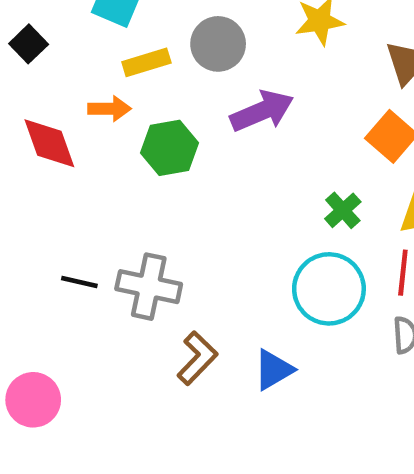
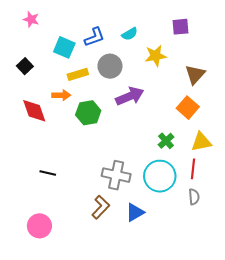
gray cross: (149, 287) -> (116, 175), moved
pink circle: (33, 400) -> (39, 226), moved

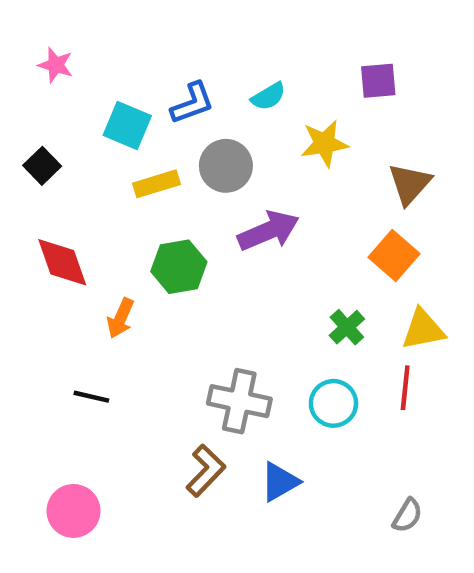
orange arrow: (61, 95) -> (121, 318), moved, turned 114
cyan circle: (160, 176) -> (333, 403), size x0.7
gray semicircle: (194, 197) -> (407, 515), moved, turned 35

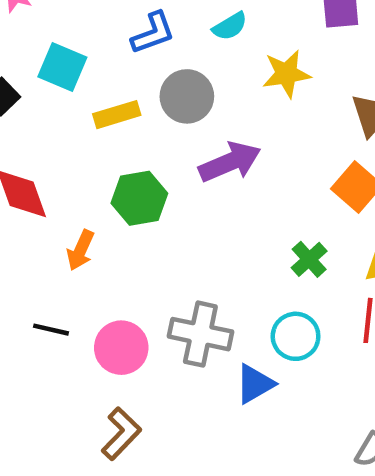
cyan square: (127, 126) -> (62, 67), moved
brown L-shape: (206, 471) -> (121, 434), moved
blue triangle: (280, 482) -> (255, 384), moved
pink circle: (73, 511) -> (121, 348), moved

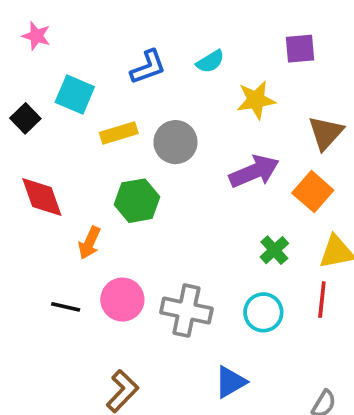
gray circle: (187, 96) -> (175, 142), moved
purple arrow: (230, 162) -> (254, 171), moved
pink circle: (121, 348) -> (122, 300), moved
blue triangle: (255, 384) -> (230, 382), moved

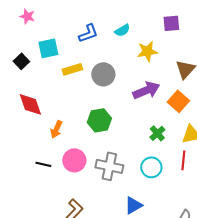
cyan square: (75, 94) -> (48, 48), turned -35
green hexagon: (137, 201) -> (99, 120), moved

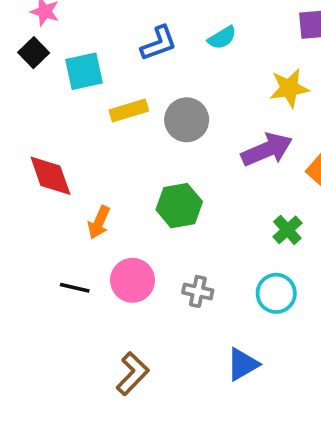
yellow star: (147, 51) -> (289, 88), moved
black square: (21, 61) -> (34, 53), moved
gray cross: (109, 166) -> (198, 291), size x0.6

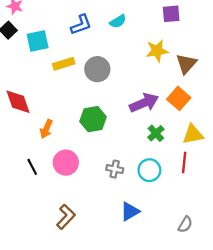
purple arrow: (267, 150) -> (144, 103), moved
black line: (75, 288) -> (32, 167), turned 49
gray cross: (198, 291) -> (115, 169), moved

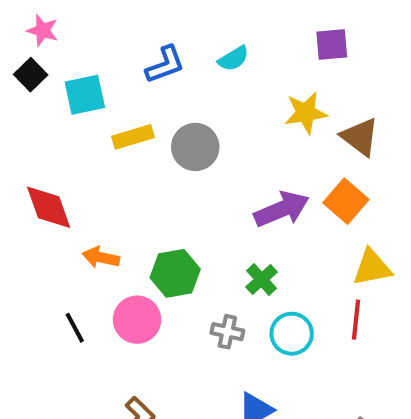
brown triangle: (186, 64) -> (360, 137), turned -35
green hexagon: (93, 119) -> (175, 273), moved
orange arrow: (46, 129) -> (101, 257), turned 78
green cross: (156, 133) -> (262, 279), moved

